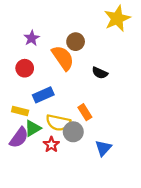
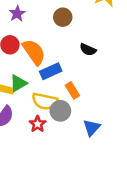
orange semicircle: (63, 58) -> (34, 52), moved
blue rectangle: (43, 95) -> (51, 71), moved
green triangle: (33, 128) -> (18, 83), moved

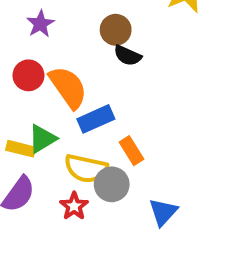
black semicircle: (88, 50) -> (128, 56), moved

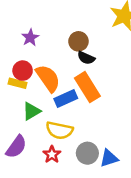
yellow rectangle: (21, 149) -> (18, 83), moved
orange rectangle: (131, 151) -> (87, 87), moved, size x1.6
gray circle: (112, 184) -> (87, 153), moved
blue triangle: (163, 212) -> (109, 158), turned 30

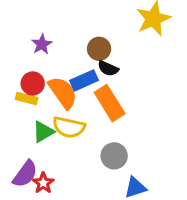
blue rectangle: (66, 99) -> (84, 80), moved
yellow semicircle: (59, 130) -> (69, 127), moved
gray circle: (87, 153) -> (114, 156), moved
red star: (52, 154) -> (43, 183), moved

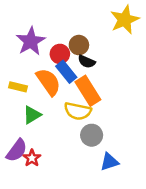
purple star: (42, 44) -> (31, 41), size x1.6
blue rectangle: (84, 80) -> (66, 72), turned 75
red circle: (33, 83) -> (60, 54), moved
yellow semicircle: (69, 127) -> (78, 111), moved

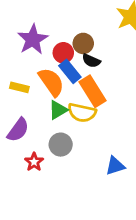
green triangle: (32, 115) -> (58, 110), moved
gray circle: (92, 135) -> (61, 145), moved
purple semicircle: (17, 150) -> (18, 130), moved

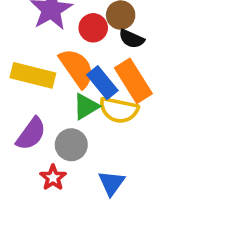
blue rectangle: (70, 71) -> (102, 83), moved
yellow rectangle: (19, 87) -> (33, 75), size x1.6
gray circle: (61, 145) -> (71, 145), moved
blue triangle: (115, 166) -> (111, 183), moved, turned -36

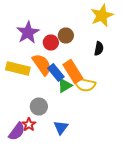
black semicircle: (132, 39) -> (99, 48), moved, turned -104
green triangle: (86, 106) -> (65, 86), moved
yellow semicircle: (119, 110) -> (85, 84), moved
purple semicircle: (31, 134) -> (17, 132), moved

